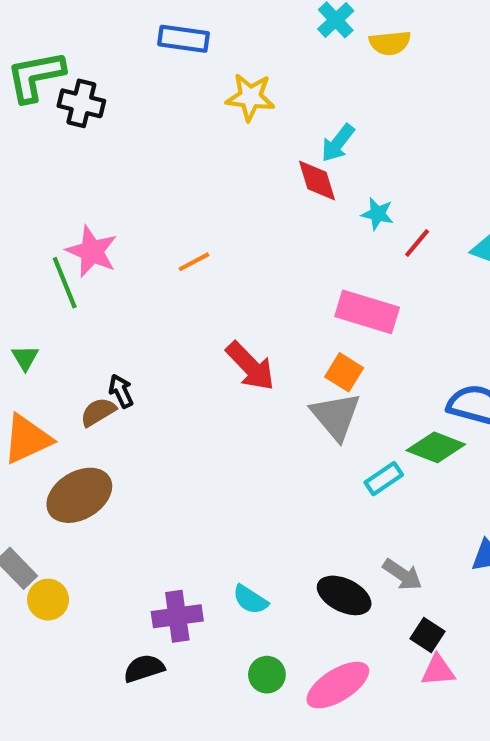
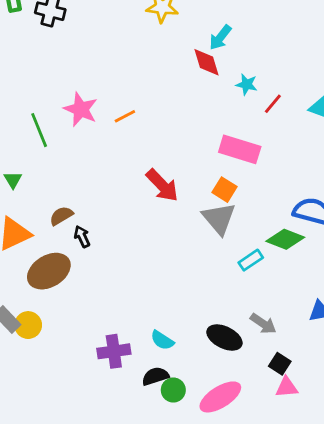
pink star: (92, 251) -> (81, 109), moved
black arrow: (121, 391) -> (82, 237), moved
yellow circle: (48, 600) -> (28, 325), moved
black semicircle: (144, 668) -> (155, 376), moved

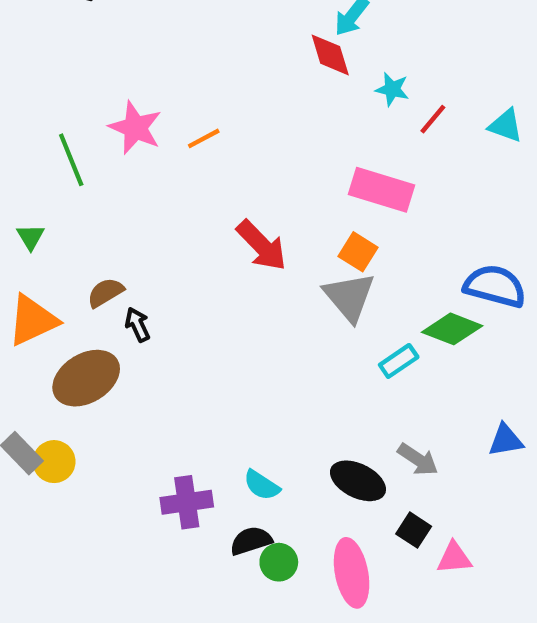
black square: (280, 364) -> (414, 530), moved
pink ellipse: (220, 397) -> (352, 573), turned -69

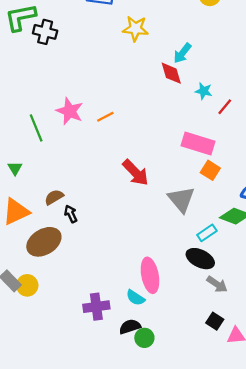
orange square: (358, 252) -> (210, 170), moved
black ellipse: (358, 481) -> (200, 259), moved
pink ellipse: (352, 573) -> (150, 275), moved

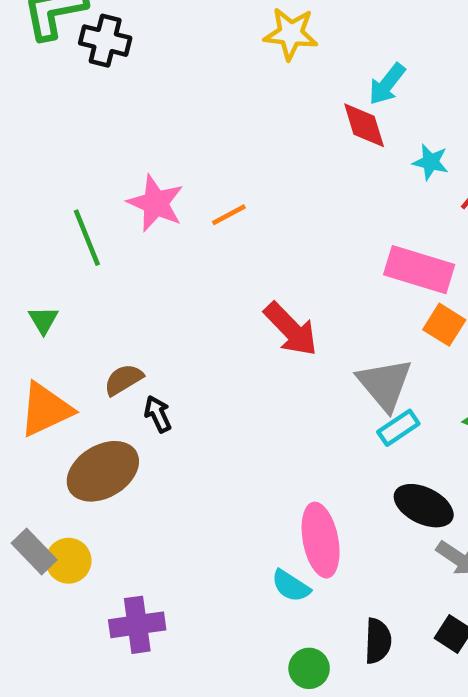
cyan rectangle: (207, 233) -> (398, 428), moved
purple cross: (96, 307) -> (137, 625), moved
black semicircle: (130, 327) -> (378, 641), moved, turned 110

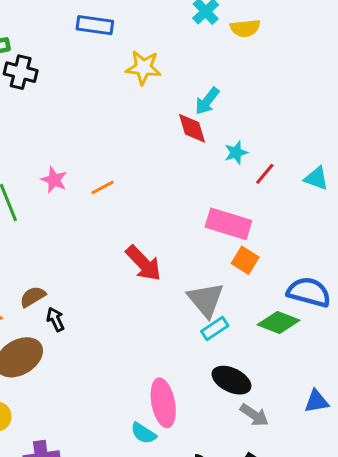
cyan star: (431, 162) -> (236, 153), turned -30
pink star: (156, 203) -> (54, 180), size x0.7

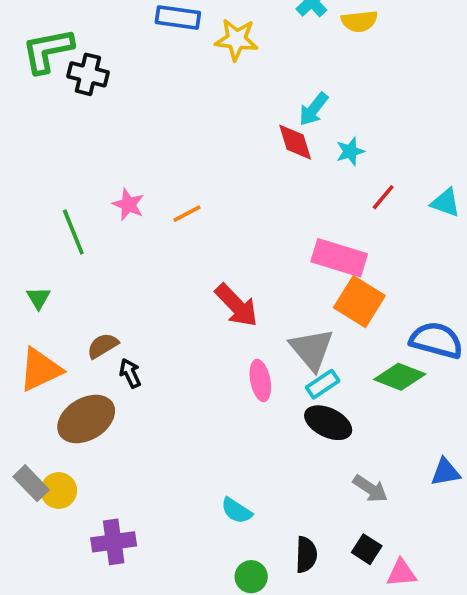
yellow star: (143, 68) -> (236, 40), moved
cyan star: (236, 153) -> (350, 151), moved
orange square: (245, 260) -> (359, 302), size x1.5
black ellipse: (231, 380) -> (328, 423), moved
pink ellipse: (163, 403) -> (260, 381), moved, size x0.7

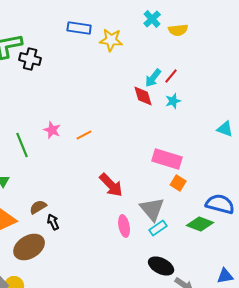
red line: (383, 197) -> (171, 76), moved
orange square: (359, 302) -> (178, 183), size x0.6
black ellipse: (328, 423) -> (161, 266), moved

